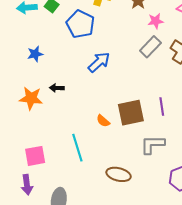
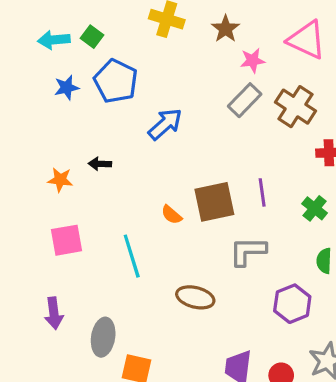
blue pentagon: (80, 24) -> (116, 81), moved
blue star: (35, 54) -> (67, 88), moved
orange star: (31, 98) -> (60, 180), size x0.7
pink square: (35, 156) -> (67, 240), moved

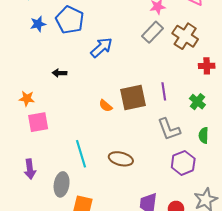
orange star: (60, 180) -> (27, 99), moved
gray L-shape: (248, 251) -> (169, 129), moved, turned -110
cyan line: (132, 256) -> (81, 154), moved

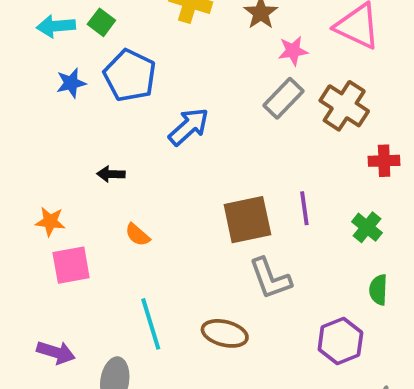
orange semicircle: (105, 106) -> (137, 235), moved
gray L-shape: (169, 129) -> (270, 278), moved
purple arrow: (30, 169) -> (56, 352), turned -66

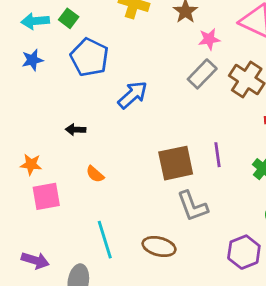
blue star: (71, 83) -> (32, 60), moved

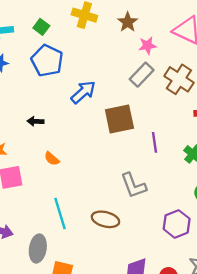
green square: (69, 18) -> (41, 27), moved
brown square: (176, 163) -> (119, 119), moved

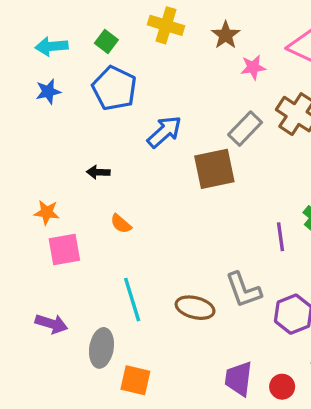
gray rectangle: (142, 75) -> (245, 129), moved
purple line: (154, 142) -> (281, 237), moved
gray L-shape: (133, 185) -> (243, 290), moved

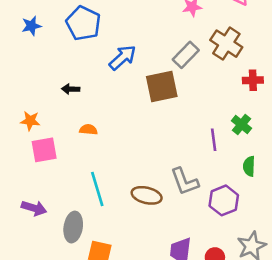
orange semicircle: (121, 224) -> (88, 130), turned 144

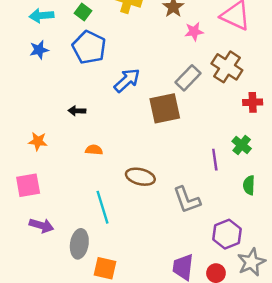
pink square: (44, 150) -> (28, 185), moved
brown ellipse: (147, 195) -> (140, 177), moved
purple hexagon: (224, 200) -> (227, 234), moved

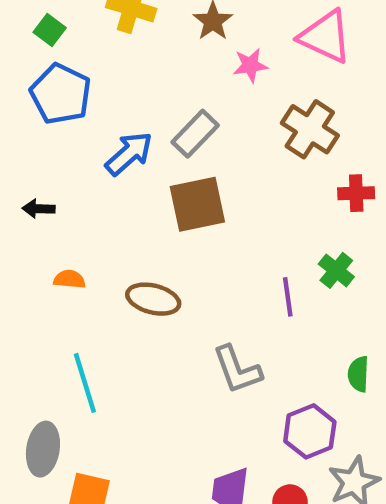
gray rectangle: (188, 78) -> (195, 134), moved
brown ellipse: (140, 177) -> (153, 299), moved
green semicircle: (249, 185) -> (358, 374), moved

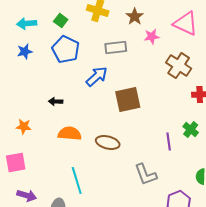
gray rectangle: (195, 134) -> (116, 48), moved, turned 40
orange semicircle: (69, 279) -> (70, 134), size x1.6

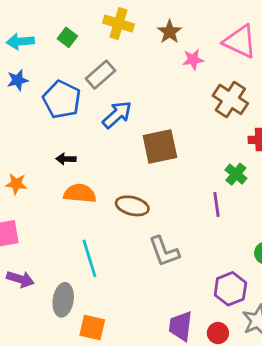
gray rectangle: (116, 48) -> (100, 75), moved, turned -35
blue pentagon: (66, 50) -> (62, 99), moved
black arrow: (56, 102) -> (66, 159), moved
green cross: (191, 130) -> (236, 174), moved
gray L-shape: (146, 174) -> (164, 251), moved

